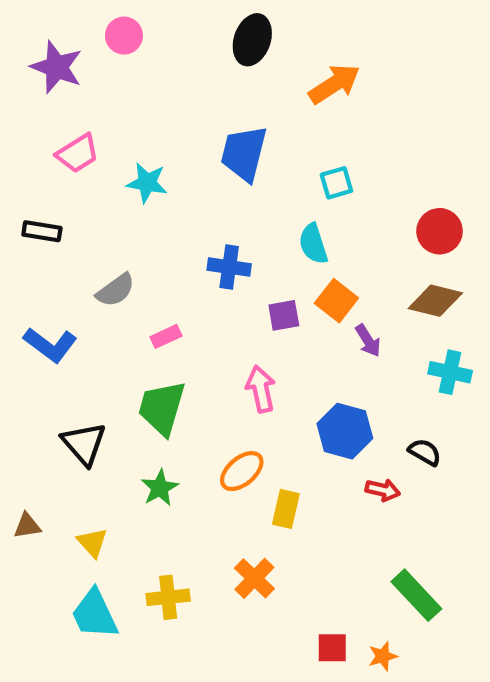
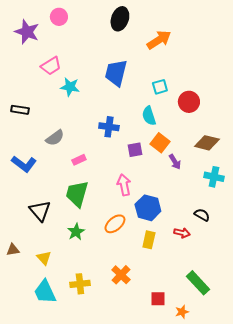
pink trapezoid: (78, 153) -> (51, 66), moved
red circle: (440, 231) -> (189, 102), moved
blue hexagon: (345, 431) -> (148, 208), moved
yellow rectangle: (286, 509) -> (149, 240), moved
red square: (332, 648) -> (158, 299), moved

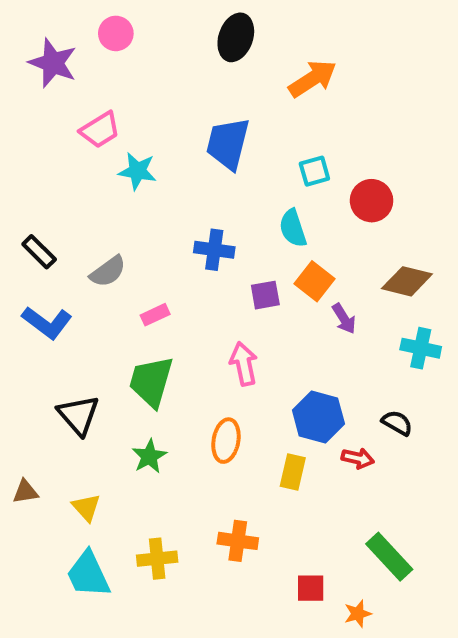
black rectangle: (20, 110) -> (39, 252), moved, turned 36
blue hexagon: (148, 208) -> (318, 417), moved
orange ellipse: (115, 224) -> (226, 441), turned -40
orange cross: (121, 275) -> (238, 541), turned -36

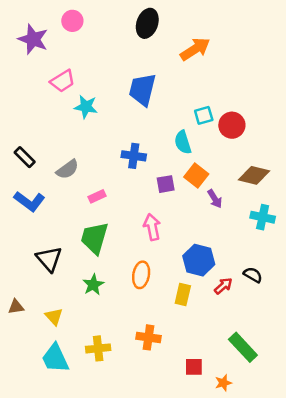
cyan square: (314, 171) -> (204, 115), moved
black semicircle: (397, 423) -> (253, 275), moved
red arrow: (358, 458) -> (223, 286), turned -54

